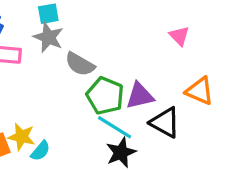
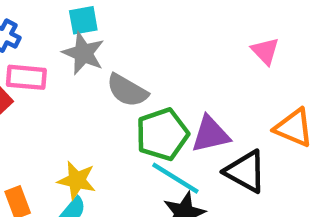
green pentagon: (105, 96) -> (162, 134), turned 30
yellow star: (22, 137) -> (77, 180), moved

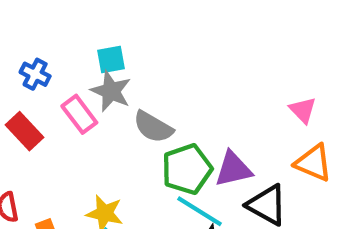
pink triangle: (265, 51) -> (303, 110), moved
pink rectangle: (26, 77) -> (79, 114), moved, turned 48

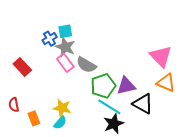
blue cross: (35, 74) -> (50, 39), moved, turned 32
pink triangle: (303, 110) -> (161, 56), size x1.6
pink rectangle: (79, 114) -> (65, 63), moved

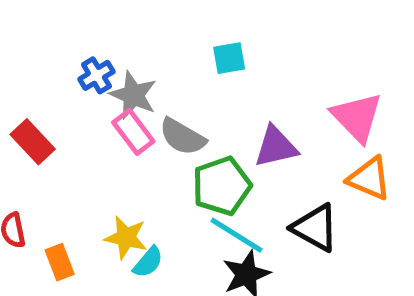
cyan square: (65, 31) -> (229, 58), moved
purple triangle: (126, 86) -> (276, 147), moved
cyan semicircle: (60, 123) -> (148, 262), moved

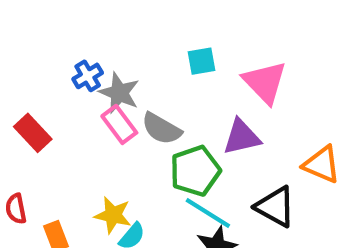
pink triangle: (357, 117) -> (265, 82), moved

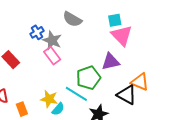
cyan square: (202, 61) -> (115, 20), moved
gray semicircle: (161, 129) -> (72, 19), moved
orange triangle: (322, 164) -> (140, 82), moved
cyan line: (208, 213) -> (76, 94), moved

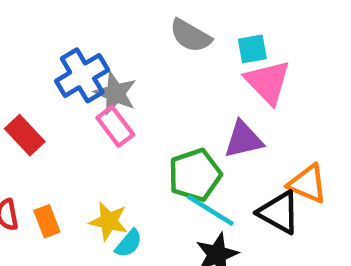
gray semicircle: (72, 19) -> (190, 36), moved
blue cross: (37, 32) -> (82, 75), size x1.6
cyan line: (76, 94) -> (210, 210), moved
orange rectangle: (22, 109) -> (47, 221), moved

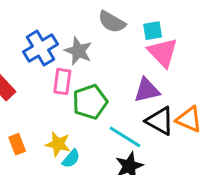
gray star: (115, 93) -> (78, 51), moved
pink rectangle: (115, 126) -> (62, 82), turned 45
green pentagon: (195, 175) -> (90, 102), moved
black triangle: (279, 212) -> (160, 121), moved

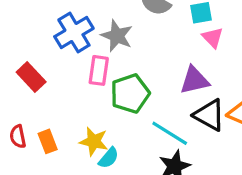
pink triangle: (163, 52) -> (213, 37), size x0.6

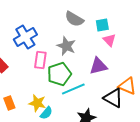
gray star: (117, 36) -> (66, 46), moved
black triangle: (209, 115) -> (113, 98), moved
cyan line: (170, 133) -> (73, 89), moved, turned -55

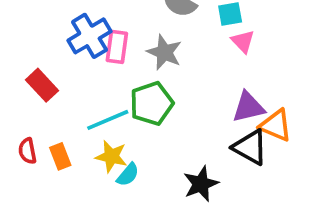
pink rectangle: (40, 60) -> (117, 47), moved
purple triangle: (98, 66) -> (248, 107), moved
cyan line: (73, 89) -> (108, 120), moved

